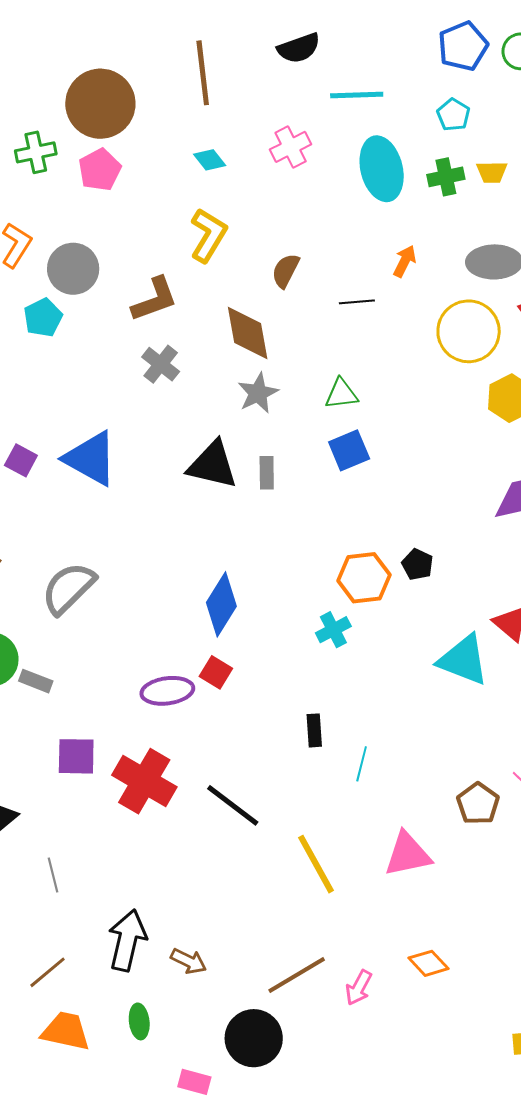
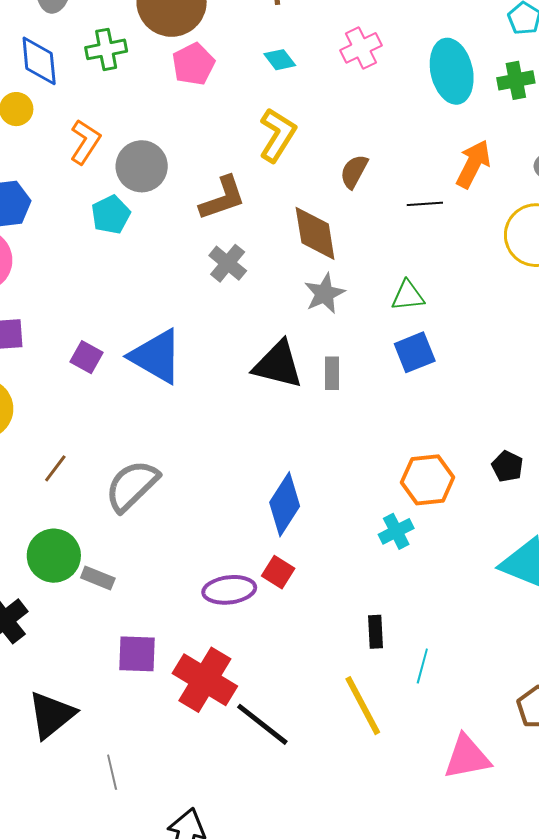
pink pentagon: (100, 170) -> (193, 64), moved
orange arrow: (405, 261) -> (473, 164), size x1.5
black pentagon: (417, 564) -> (507, 466), moved
black line: (233, 805) -> (262, 724), moved
yellow line: (316, 864) -> (363, 706), moved

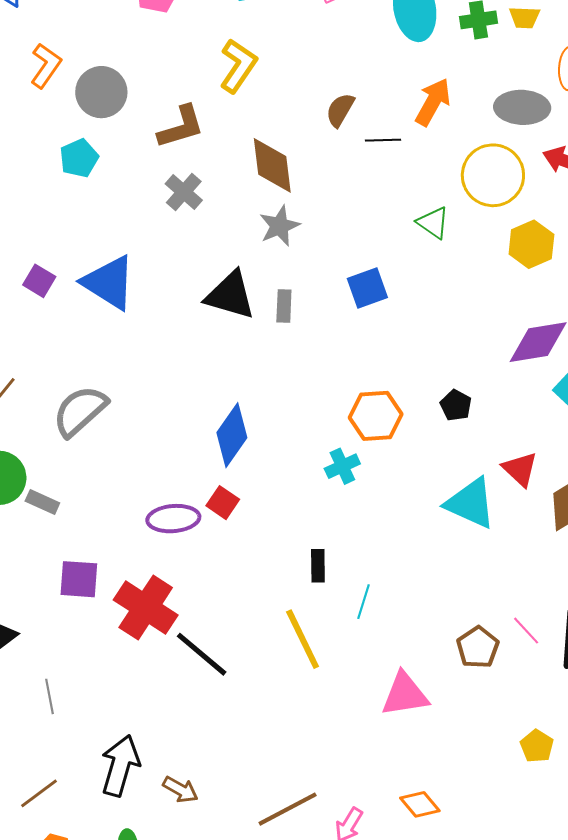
brown semicircle: (354, 172) -> (340, 110), moved
cyan pentagon: (111, 215) -> (79, 158), moved
green triangle: (408, 296) -> (433, 223), moved, turned 39

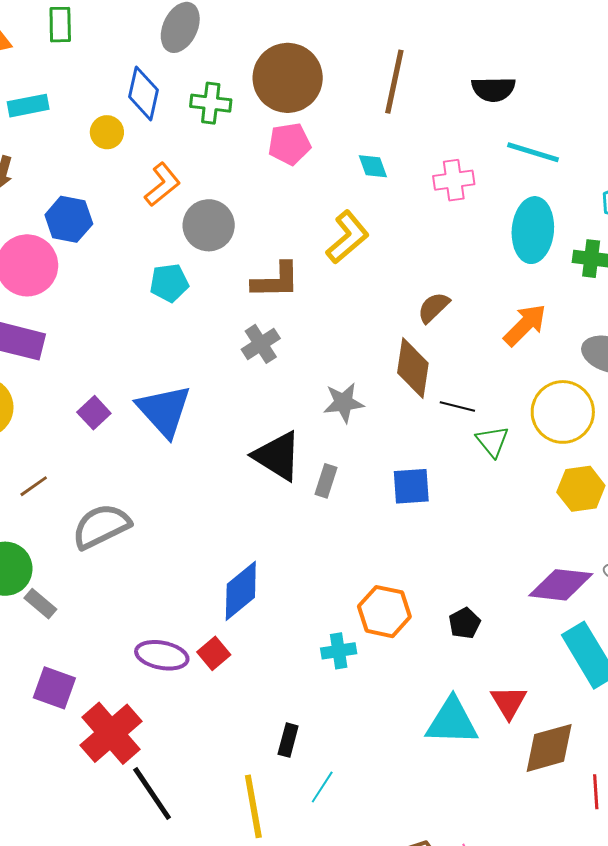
black line: (383, 140) -> (457, 406), moved
brown diamond: (272, 165) -> (413, 368), moved
purple square: (39, 281) -> (94, 413), moved
cyan triangle: (471, 503) -> (452, 721), turned -38

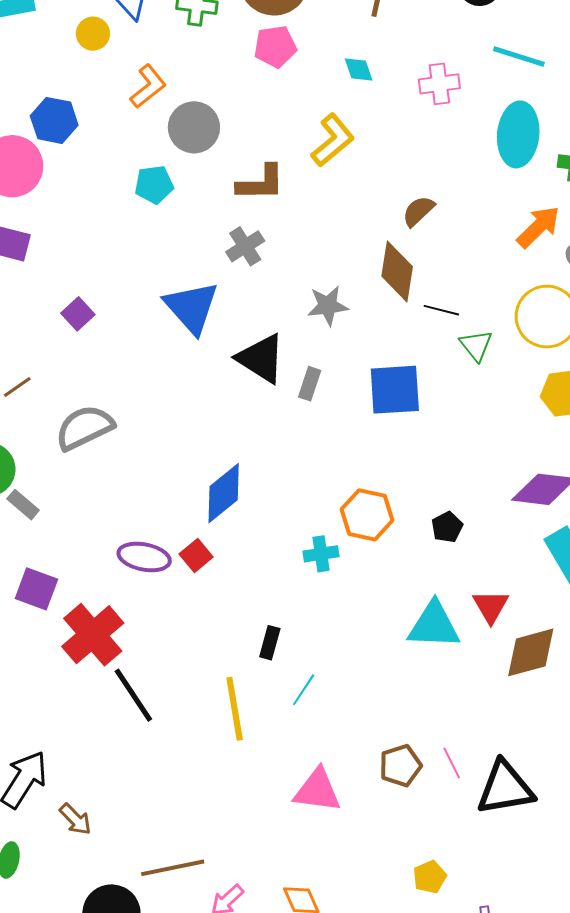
orange arrow: (525, 325) -> (538, 227), moved
blue triangle: (164, 411) -> (192, 307), moved
blue square: (411, 486) -> (395, 390), size x1.4

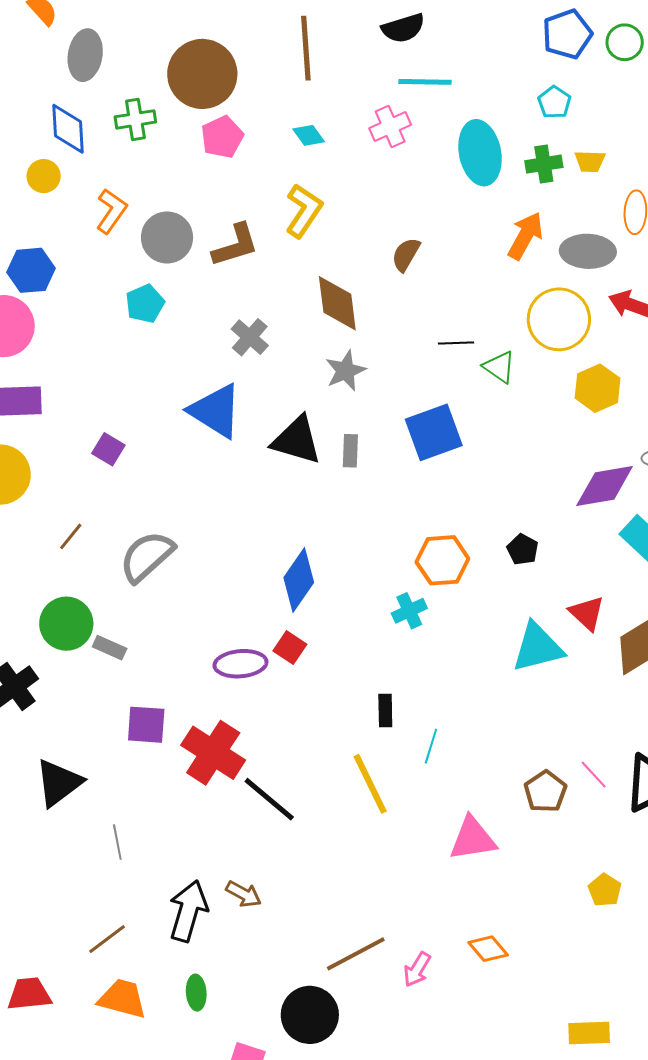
cyan line: (519, 56) -> (425, 82), moved
brown L-shape: (261, 183) -> (235, 245), moved
brown diamond: (397, 271) -> (337, 303), moved
brown arrow: (75, 819) -> (244, 894), moved

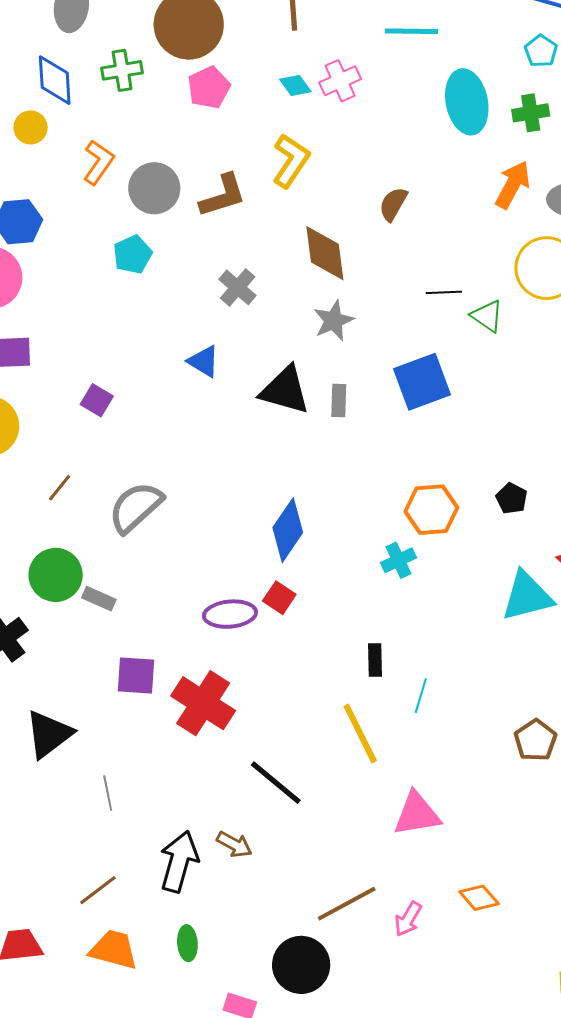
pink cross: (390, 126) -> (340, 81), moved
blue triangle: (215, 411) -> (204, 361), size x0.6
black line: (269, 799) -> (276, 783), moved
pink triangle: (473, 839) -> (417, 814), moved

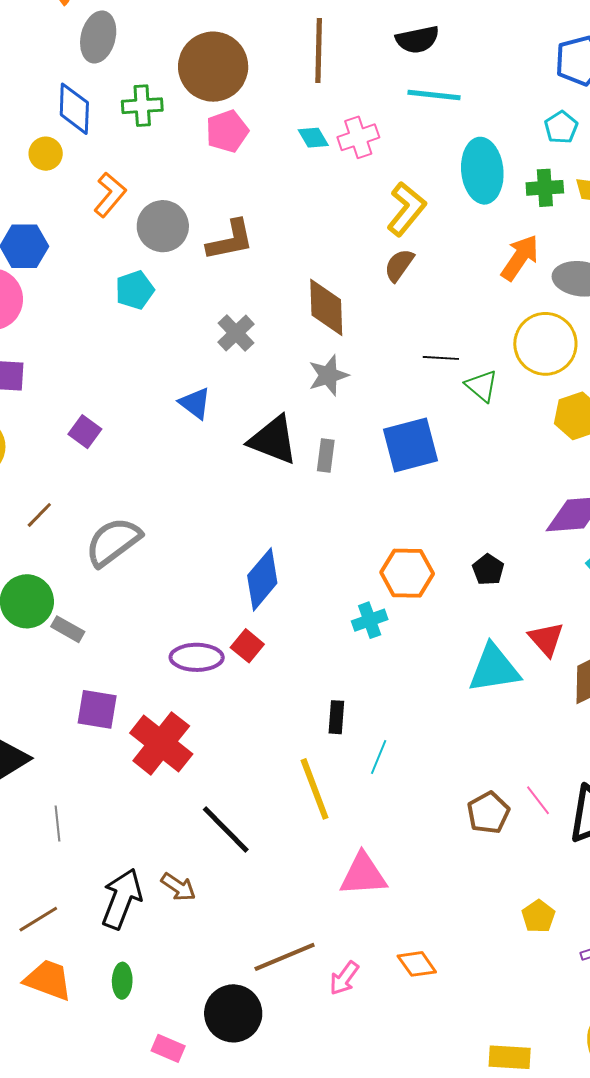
yellow L-shape: (291, 161) -> (406, 209), moved

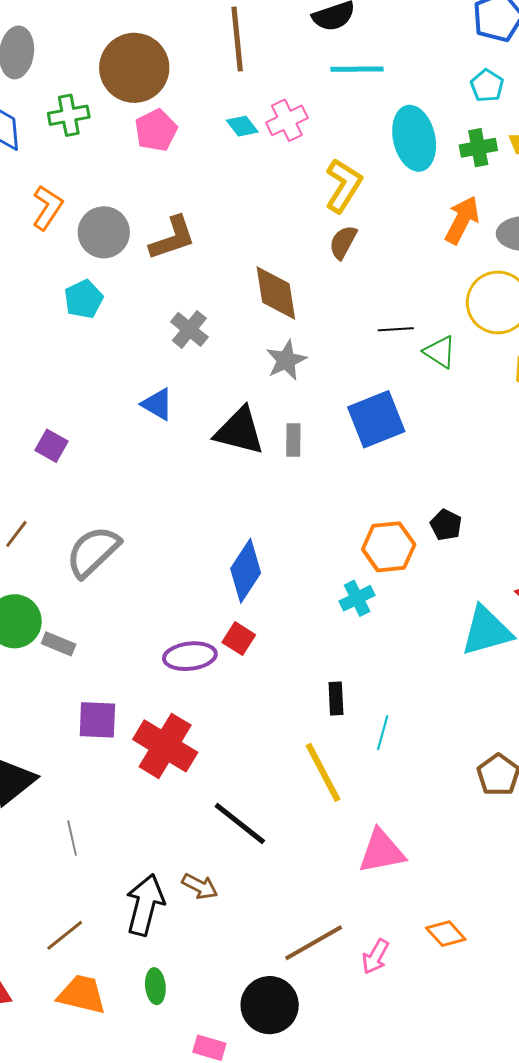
black pentagon: (488, 570) -> (446, 525), moved

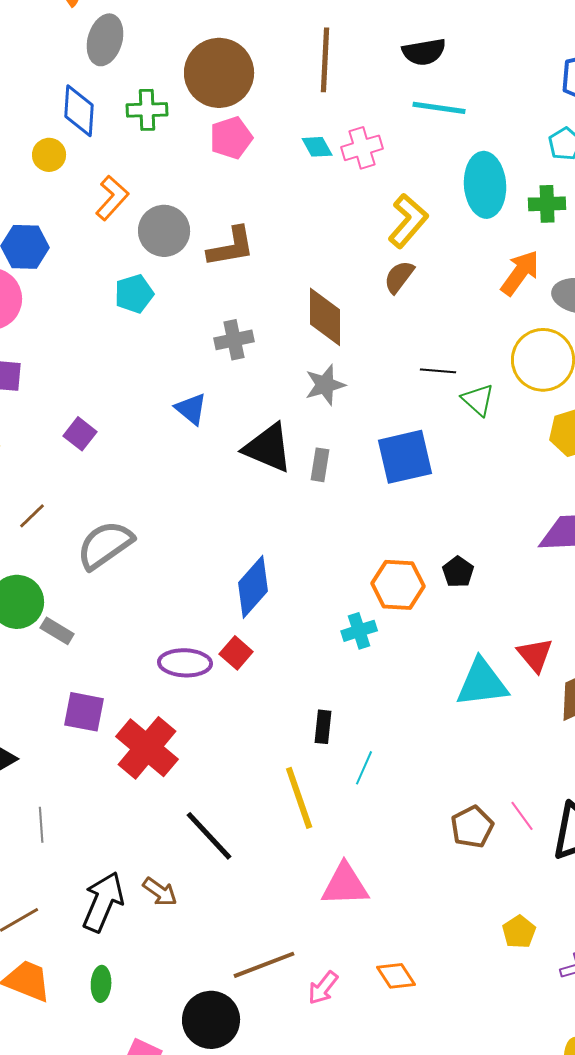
gray cross: (189, 329) -> (234, 340), turned 30

